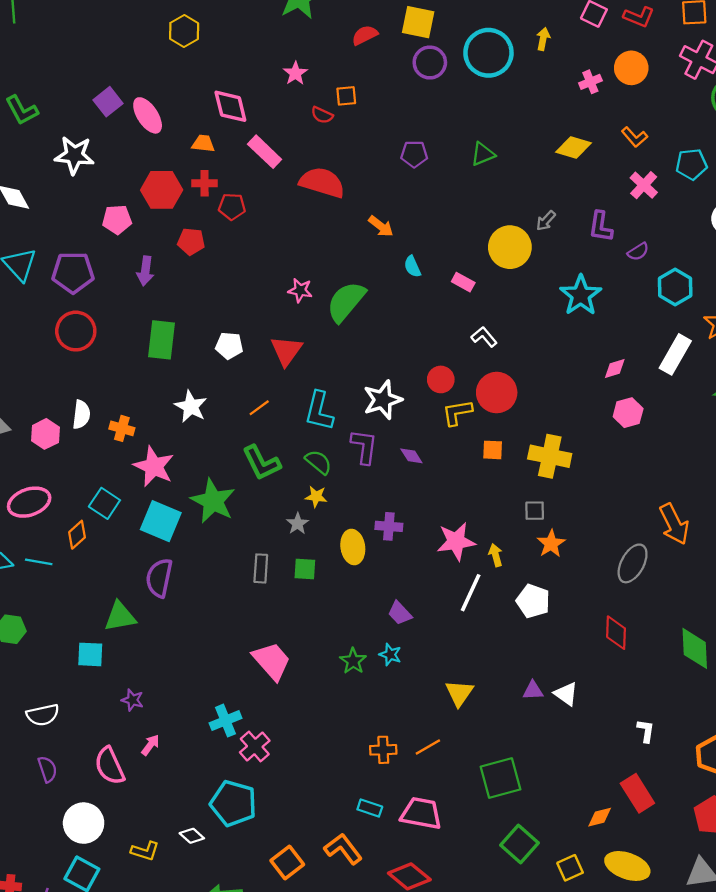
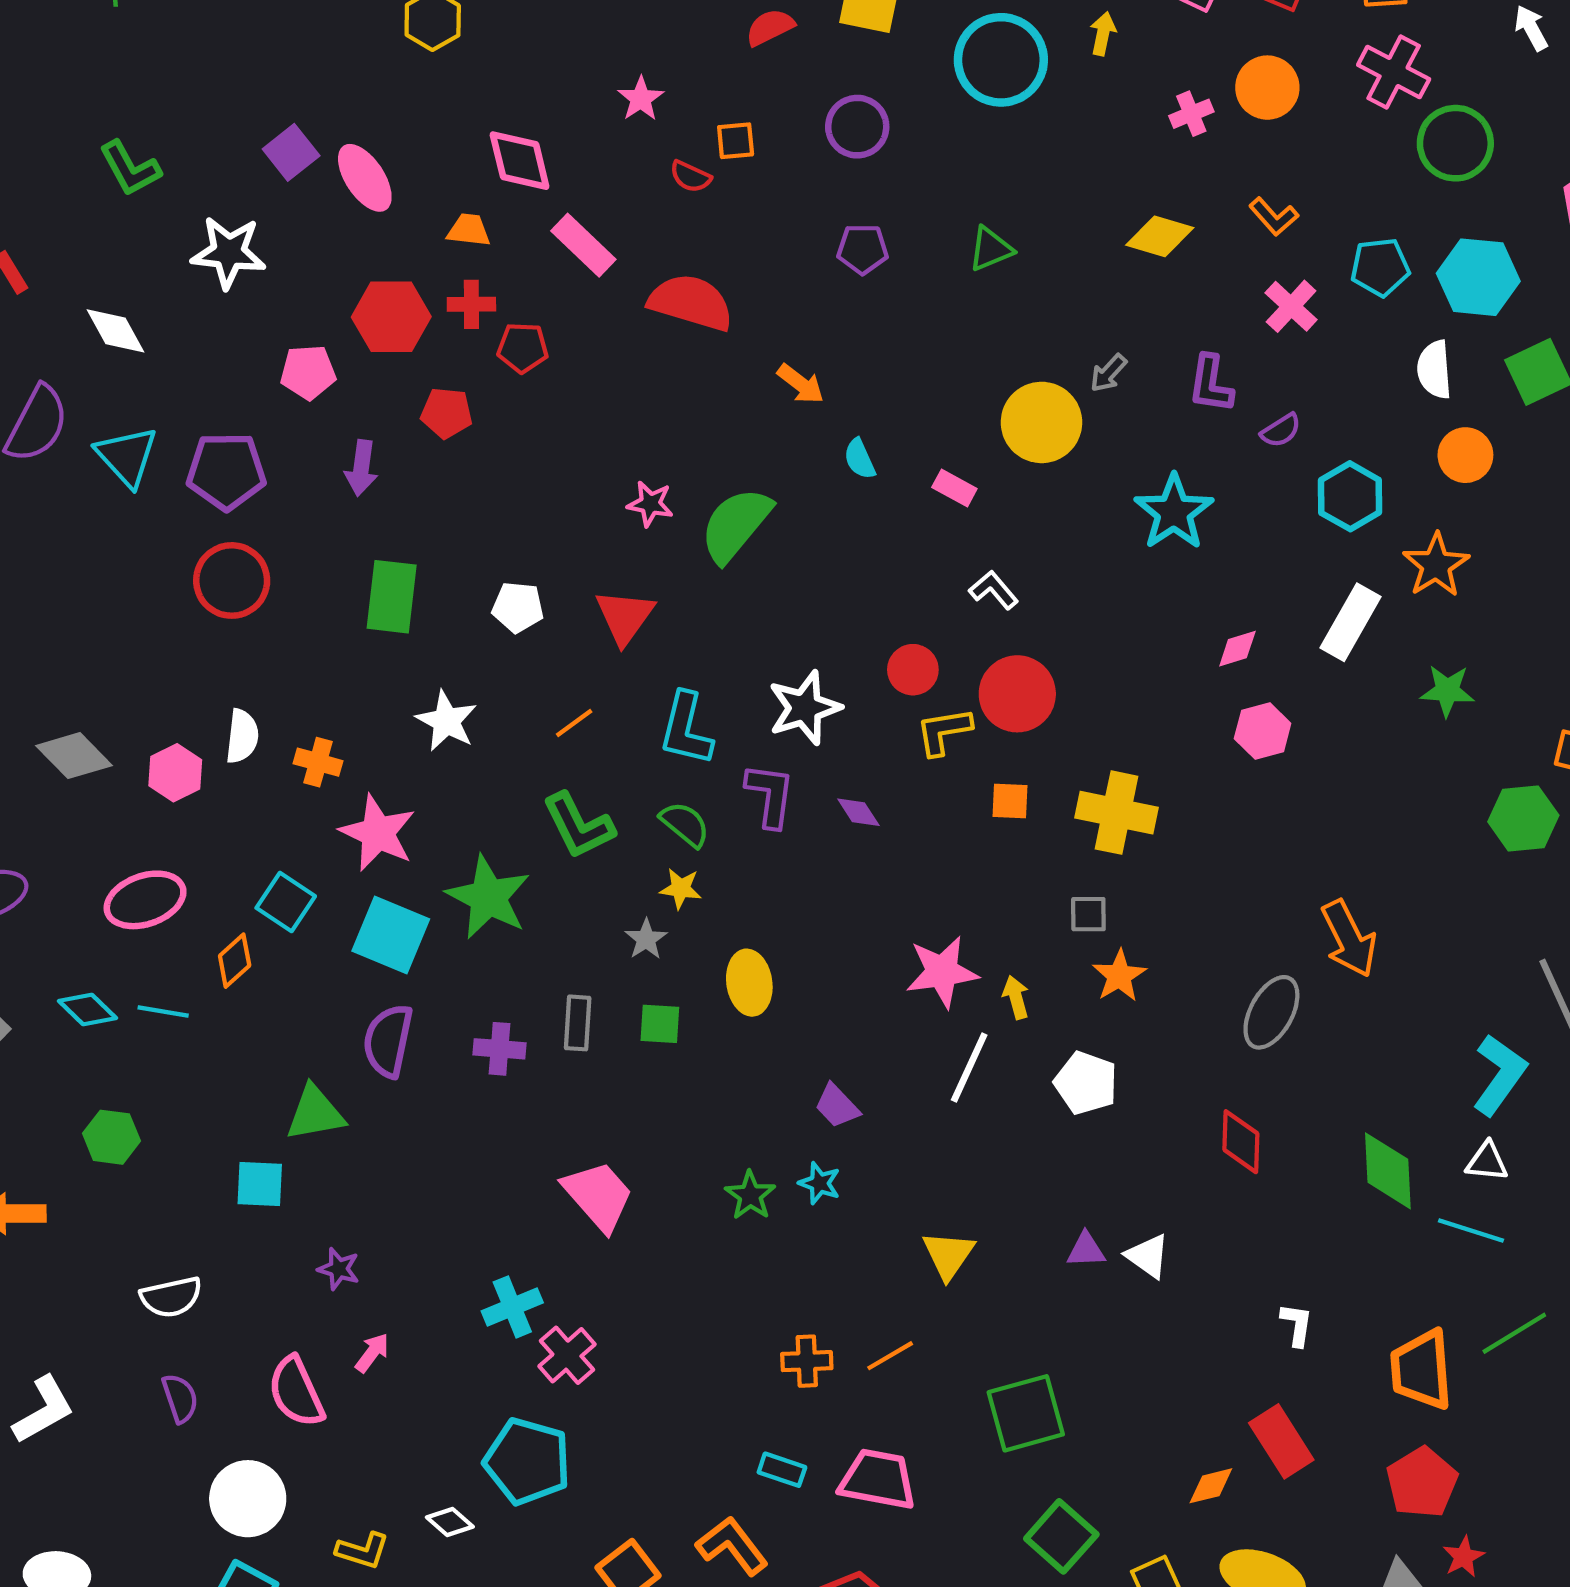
purple circle: (430, 63) -> (857, 127), moved
purple cross: (389, 526) -> (500, 1049), moved

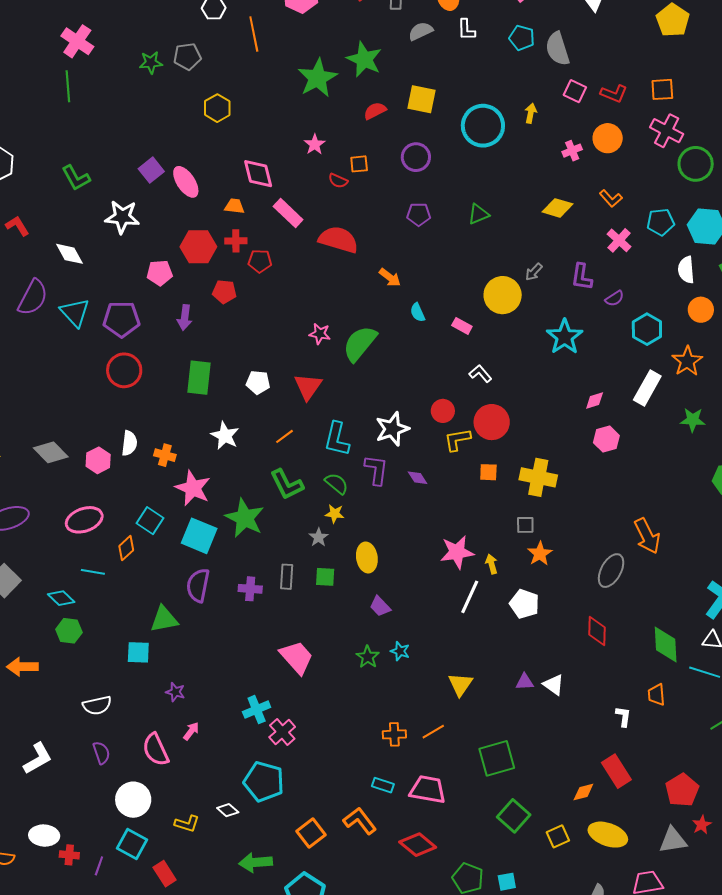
cyan diamond: (87, 1009) -> (61, 598), moved
purple trapezoid: (837, 1106) -> (380, 606), moved
orange trapezoid: (1421, 1370) -> (656, 695), moved, size x0.6

